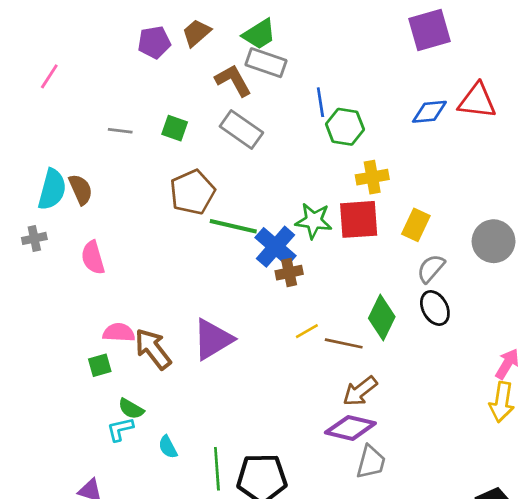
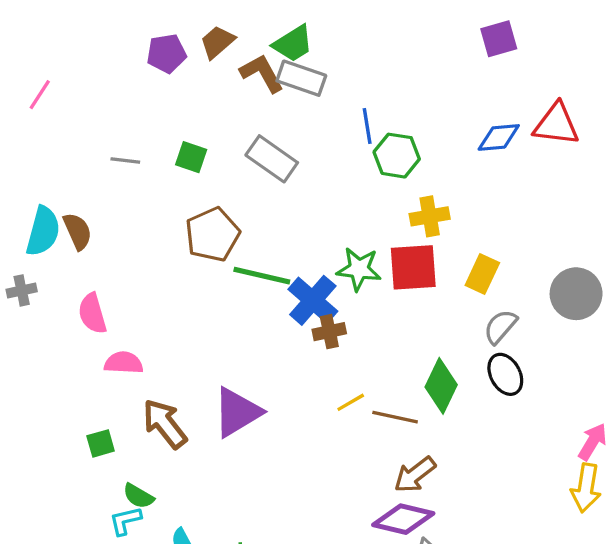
purple square: (429, 30) -> (499, 39), size x0.7
brown L-shape: (233, 80) -> (262, 73), moved
pink semicircle: (119, 333) -> (124, 363), moved

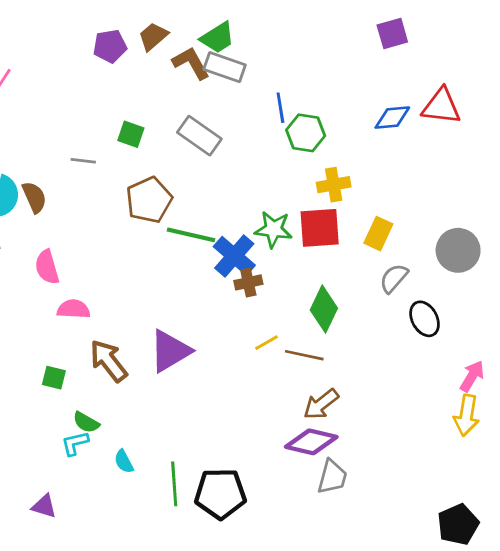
gray line: (125, 160) -> (83, 161), moved
black ellipse: (505, 374) -> (425, 319), moved
green diamond: (441, 386) -> (324, 309), moved
green square: (101, 443) -> (54, 378), turned 30

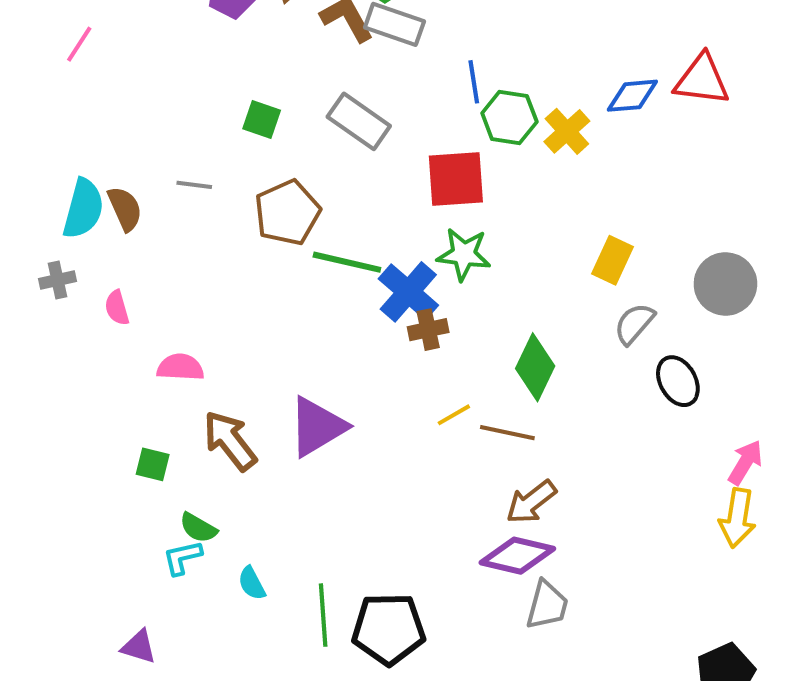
gray line: (83, 161) -> (194, 185), moved
yellow cross: (334, 185) -> (567, 131), moved, turned -32
red square: (320, 228) -> (456, 179), moved
pink semicircle: (47, 267) -> (117, 308), moved, size x0.7

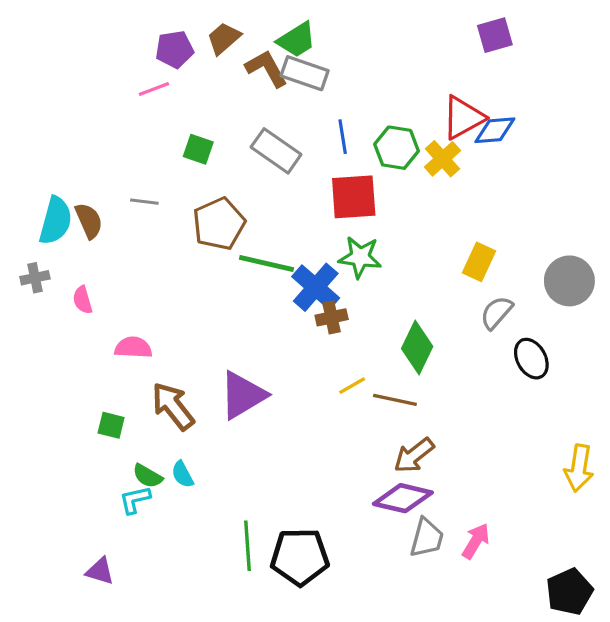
pink line: (79, 44) -> (154, 89), moved, turned 36
red triangle: (702, 80) -> (463, 118), moved, turned -36
blue line: (474, 82) -> (343, 137), moved
pink arrow: (745, 462) -> (476, 541), moved
cyan semicircle: (252, 583) -> (182, 474), moved

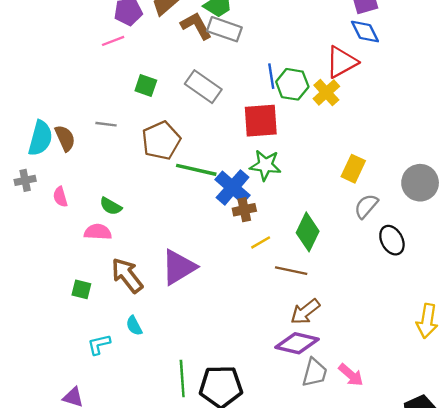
blue diamond: (495, 130) -> (365, 32), moved, turned 68
blue line: (343, 137) -> (271, 76), moved
yellow line: (352, 386) -> (261, 242), moved
green semicircle: (148, 476) -> (111, 206), moved
pink arrow: (476, 541) -> (351, 375), turned 100

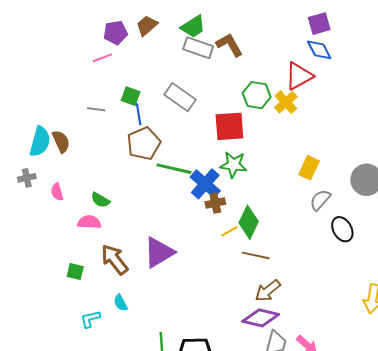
brown L-shape: (196, 26) -> (229, 45), moved
blue line: (271, 76) -> (139, 114), moved
gray line: (106, 124) -> (96, 109), moved
green diamond: (308, 232) -> (249, 222), moved

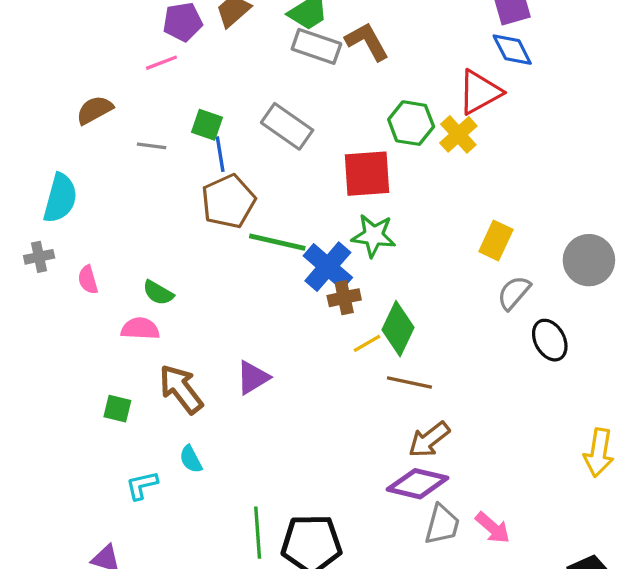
brown semicircle: (61, 142) -> (95, 110), moved, turned -95
purple triangle: (159, 252) -> (253, 378), size x0.7

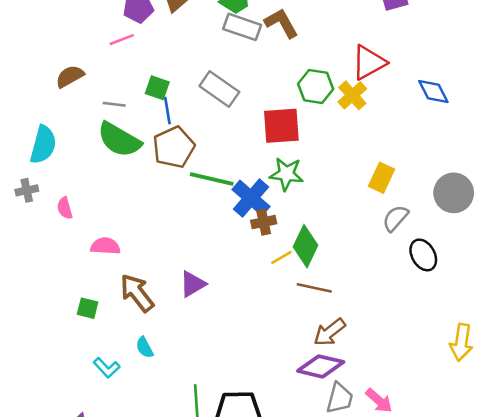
blue diamond: (512, 50) -> (433, 92), moved
green semicircle: (158, 293) -> (119, 140), moved, size x1.8
cyan L-shape: (142, 485) -> (107, 368), turned -120

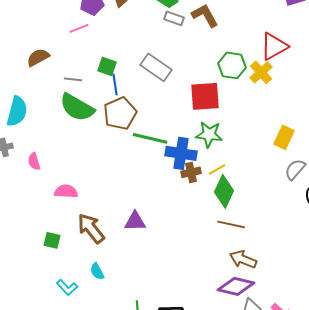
gray rectangle: (242, 27) -> (174, 18), size x0.7
blue cross: (251, 198) -> (181, 153), turned -32
yellow line: (281, 257) -> (217, 169), moved
purple triangle: (193, 284) -> (135, 221), turned 30
brown arrow: (330, 332) -> (243, 259), turned 60

